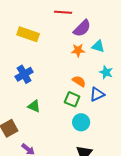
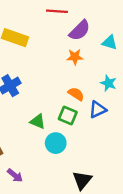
cyan triangle: (98, 46) -> (110, 42), moved
green triangle: (34, 106) -> (38, 122), moved
cyan circle: (81, 122) -> (56, 143), moved

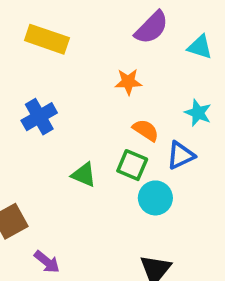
orange star: (75, 57) -> (128, 82), moved
cyan circle: (56, 143) -> (155, 198), moved

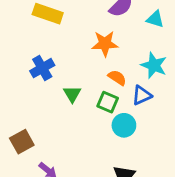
orange star: (128, 82) -> (105, 44), size x1.4
cyan star: (198, 113) -> (154, 65), size x1.4
green triangle: (84, 175) -> (72, 94), moved, turned 36

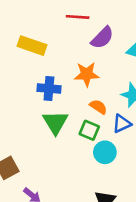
blue cross: (42, 68) -> (49, 89), moved, turned 35
green triangle: (72, 94) -> (55, 122), size x1.5

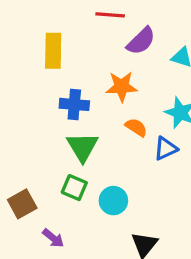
yellow rectangle: (32, 46) -> (53, 51), turned 72
green square: (89, 130) -> (74, 188), moved
cyan circle: (105, 152) -> (113, 201), moved

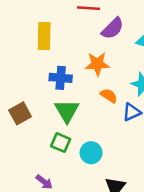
brown square: (22, 204) -> (20, 113), moved

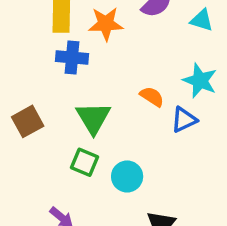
orange star: (97, 64) -> (106, 24), moved
blue cross: (61, 78) -> (72, 57), moved

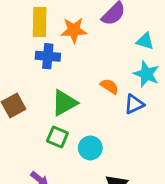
cyan triangle: (202, 20) -> (145, 41), moved
green triangle: (93, 118) -> (64, 103), turned 32

